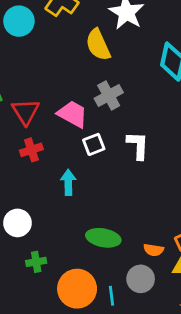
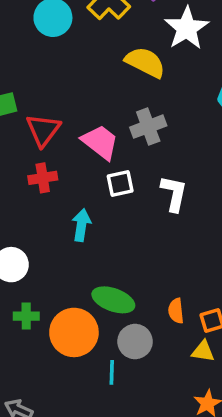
yellow semicircle: (98, 45) -> (145, 62), turned 132
orange semicircle: (154, 250) -> (176, 311), moved, turned 66
gray circle: (141, 279) -> (135, 342), moved
orange circle: (77, 289) -> (74, 332), moved

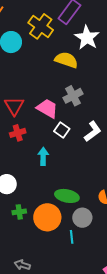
white square: (120, 184) -> (62, 130), turned -35
white L-shape: (174, 194) -> (93, 131), turned 50

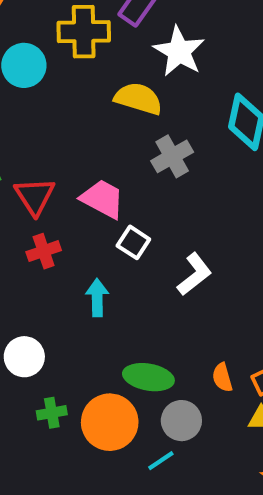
yellow cross: (41, 26) -> (84, 32), turned -35
gray cross: (73, 96) -> (172, 156), moved
white L-shape: (93, 131) -> (195, 274), moved
cyan line: (72, 237) -> (161, 461), turned 64

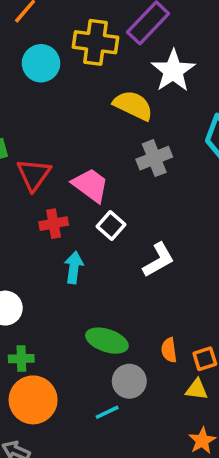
red cross: (44, 251) -> (54, 224), moved
orange circle: (110, 422) -> (33, 400), moved

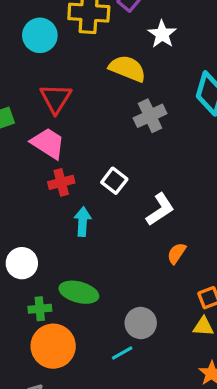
white star: (173, 71) -> (162, 34), size x0.7
red triangle: (34, 174) -> (56, 99), moved
pink trapezoid: (90, 185) -> (48, 143), moved
green ellipse: (107, 341) -> (79, 292), moved
orange semicircle: (169, 350) -> (177, 253), moved, turned 45

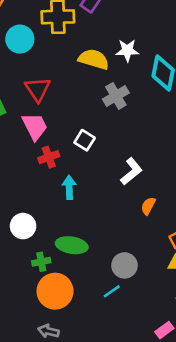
white star: (162, 34) -> (127, 50), moved, turned -30
pink trapezoid: (48, 143) -> (35, 126), turned 36
white square: (114, 181) -> (85, 140), moved

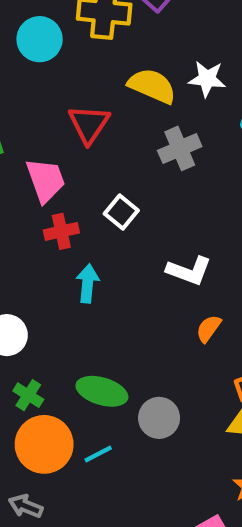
red triangle: (38, 89) -> (89, 124), moved
white L-shape: (131, 171) -> (189, 271), turned 52
green ellipse: (72, 245) -> (102, 391), moved
green cross: (41, 262) -> (28, 395), turned 36
cyan line: (112, 291) -> (98, 454), moved

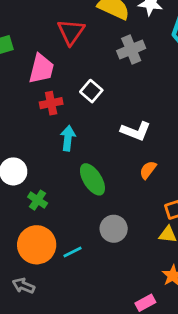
pink trapezoid: (46, 180) -> (41, 69), turned 32
green ellipse: (102, 391) -> (92, 179), moved, turned 40
green cross: (28, 395) -> (38, 200), moved

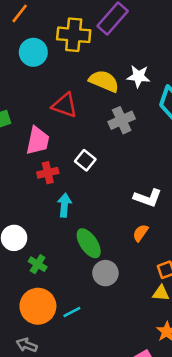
red triangle: (71, 32) -> (65, 105), turned -44
white L-shape: (136, 131) -> (148, 198), moved
gray circle: (114, 229) -> (105, 273), moved

